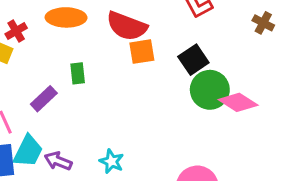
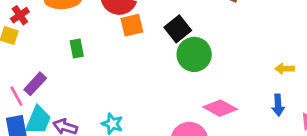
purple rectangle: (44, 99) -> (35, 84), moved
pink diamond: (238, 102) -> (220, 108), moved

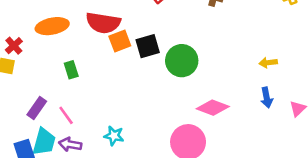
black square: (178, 29) -> (148, 46), moved, turned 30
pink line: (16, 96) -> (66, 115), moved

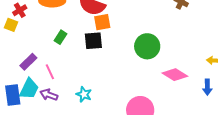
black square: (148, 46) -> (93, 41), moved
green rectangle: (71, 70) -> (61, 37), turned 40
pink diamond: (213, 108) -> (175, 75), moved

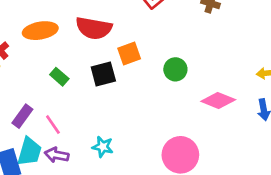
orange square: (102, 22) -> (129, 53), moved
green rectangle: (61, 37) -> (59, 77), turned -72
green circle: (147, 46) -> (175, 69), size x0.7

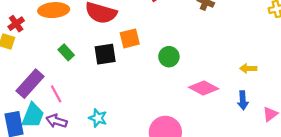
purple rectangle: (22, 116) -> (30, 84), size x1.4

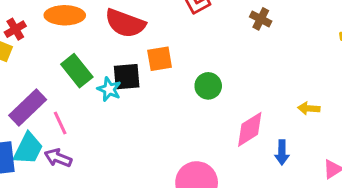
green rectangle: (66, 52) -> (77, 71), size x1.5
pink diamond: (204, 88) -> (250, 129), turned -64
blue arrow: (243, 100) -> (282, 152), moved
cyan star: (98, 118) -> (109, 89), moved

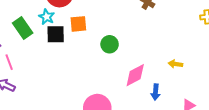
cyan star: (109, 89) -> (47, 17), moved

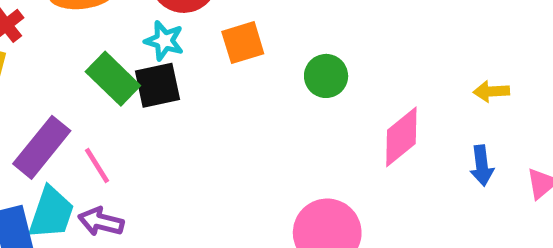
black square: (56, 34) -> (158, 85), moved
blue arrow: (156, 92) -> (482, 166), moved

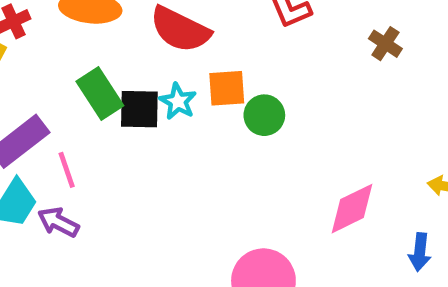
cyan star: (164, 41) -> (178, 101), moved
green circle: (326, 76) -> (264, 115), moved

